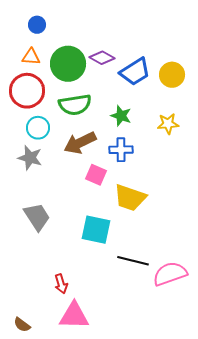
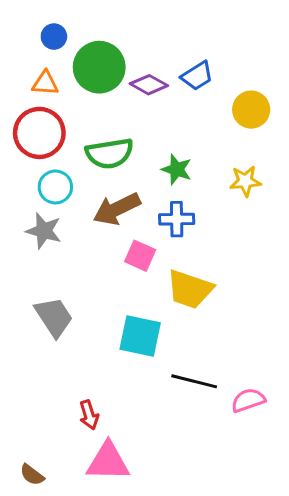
green circle: (68, 64) -> (99, 67), moved
blue trapezoid: (135, 72) -> (197, 76), moved, size x0.7
pink semicircle: (170, 274) -> (248, 400), size x0.7

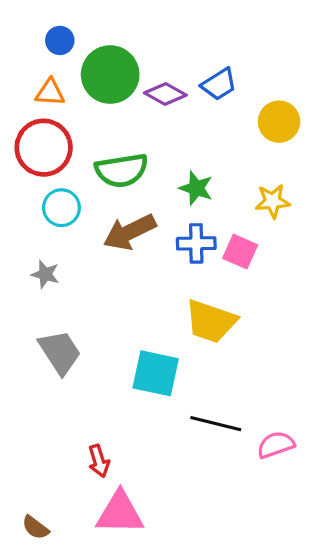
gray star: (44, 231) -> (45, 274), moved, size x0.7
pink square: (140, 256) -> (240, 252), moved

